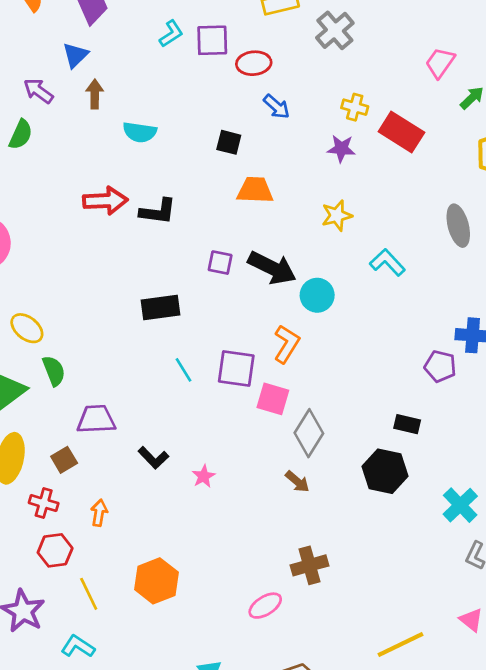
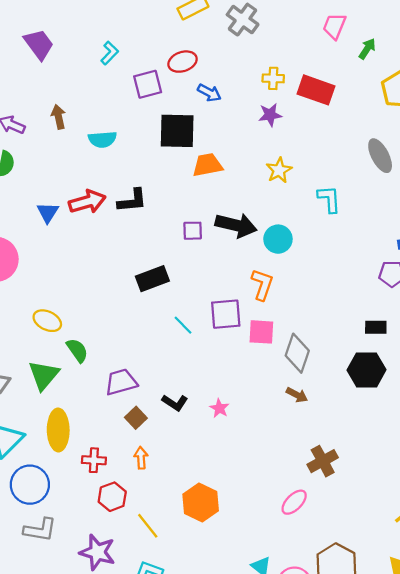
purple square: (212, 40) -> (148, 84), moved
blue triangle: (75, 55) -> (48, 212), moved
black square: (229, 142) -> (177, 131), size x1.8
cyan L-shape: (387, 262) -> (329, 199), turned 52
brown square: (64, 460) -> (136, 418), moved

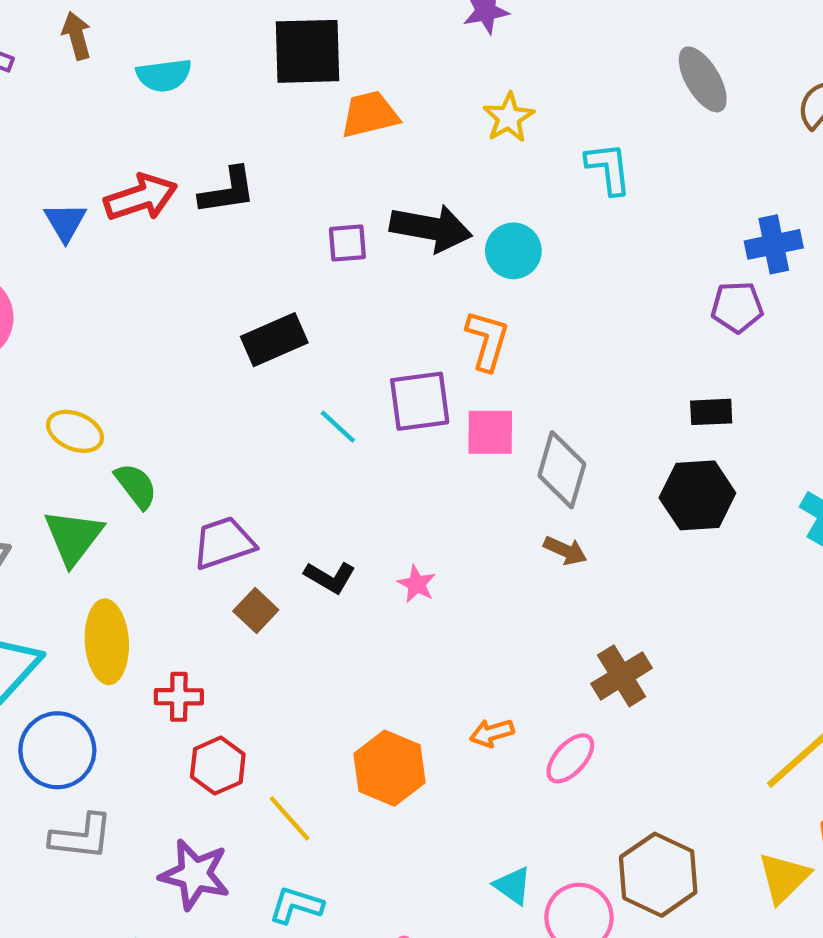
orange arrow: (141, 458) -> (492, 733), moved, turned -100

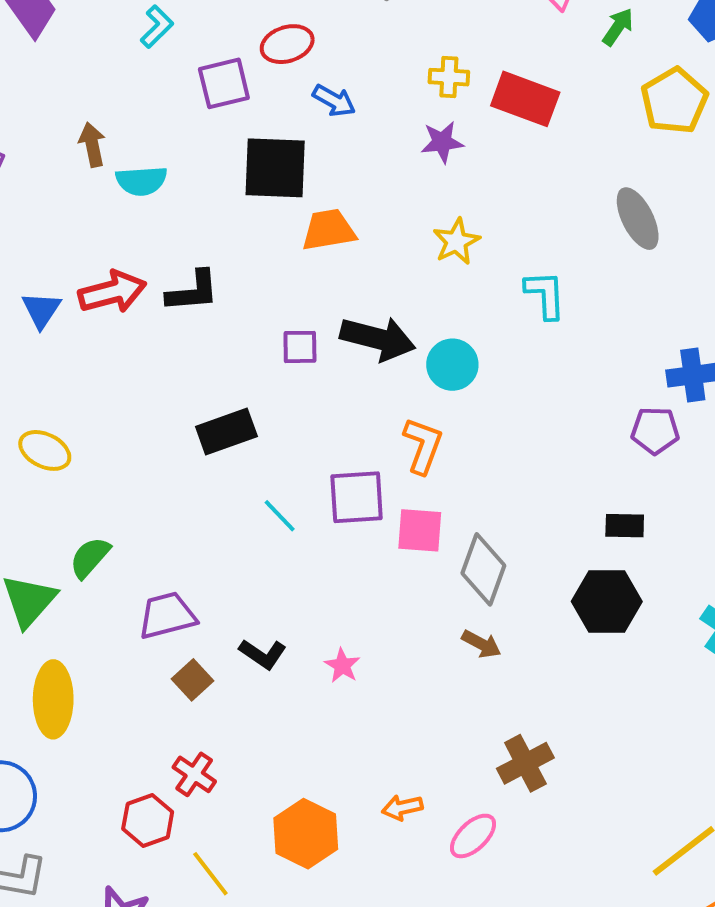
brown arrow: (77, 36) -> (92, 145), moved
yellow ellipse: (75, 431) -> (45, 450), moved
green semicircle: (136, 486) -> (90, 557), turned -105
red cross: (179, 697) -> (194, 774), moved, turned 30

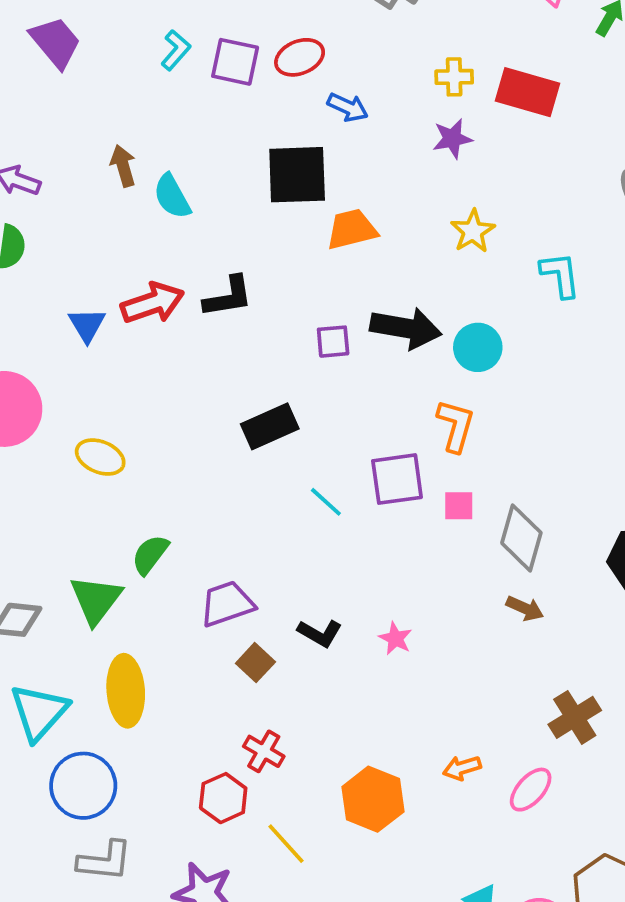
purple square: (224, 83) -> (235, 62), moved, turned 30
cyan semicircle: (141, 181) -> (172, 196), turned 69
pink square: (420, 530) -> (459, 506), size x0.7

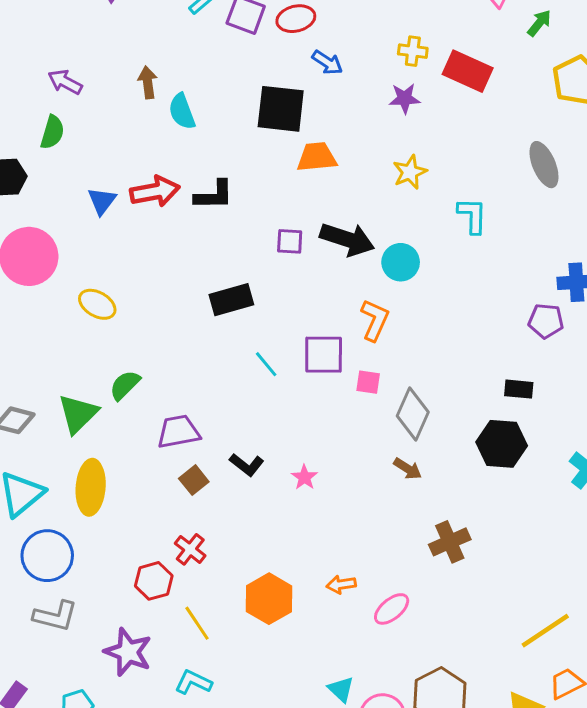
brown cross: (575, 717) -> (450, 542), moved

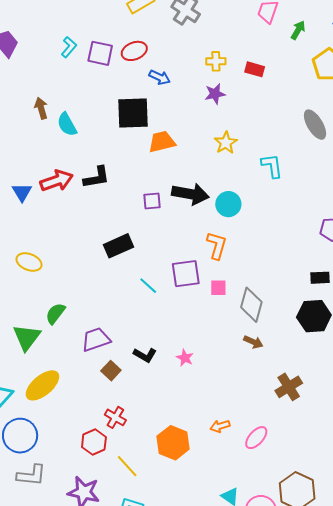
red rectangle: (468, 71) -> (255, 69), size x0.6
yellow ellipse: (91, 487) -> (42, 385), turned 54

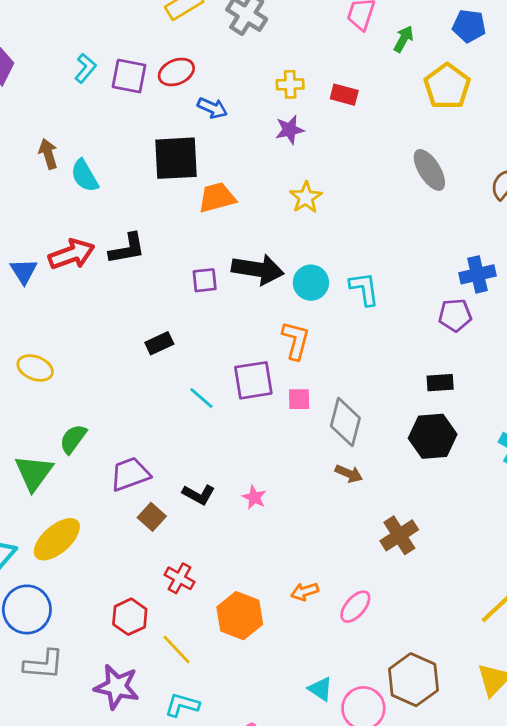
cyan L-shape: (272, 166) -> (364, 289), moved
black rectangle: (119, 246) -> (159, 343), size x0.7
red cross: (115, 417) -> (180, 578), moved

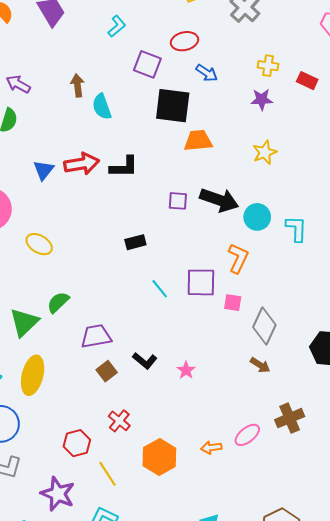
purple square: (129, 76) -> (147, 64), moved
yellow ellipse: (57, 539) -> (33, 375), turned -45
pink ellipse: (355, 607) -> (247, 435), moved

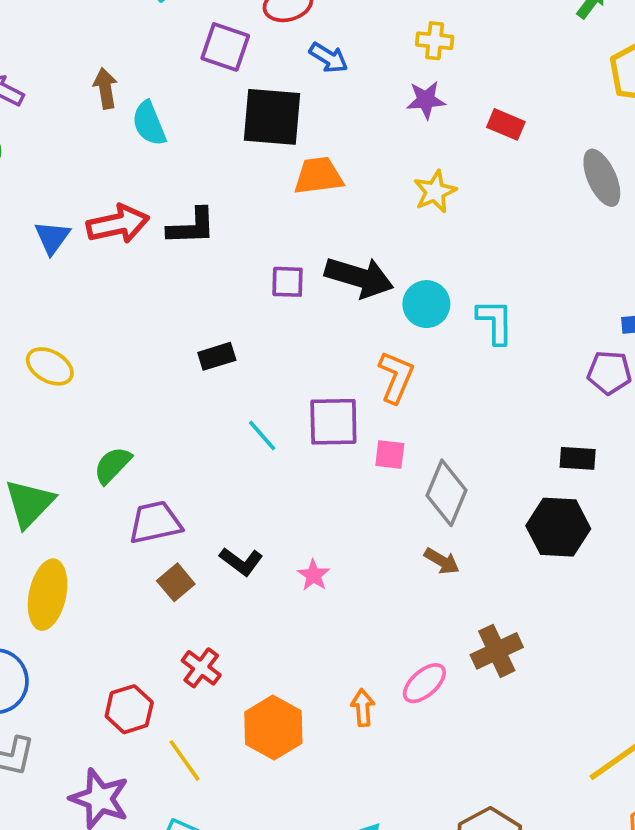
red rectangle: (307, 81) -> (506, 124), moved
green semicircle: (58, 302) -> (112, 465), moved
orange arrow: (211, 448) -> (363, 708), turned 96

